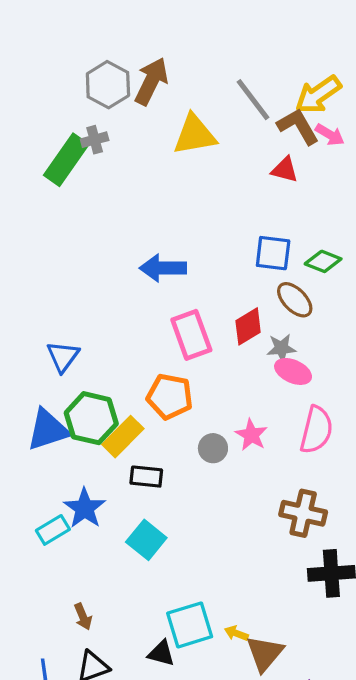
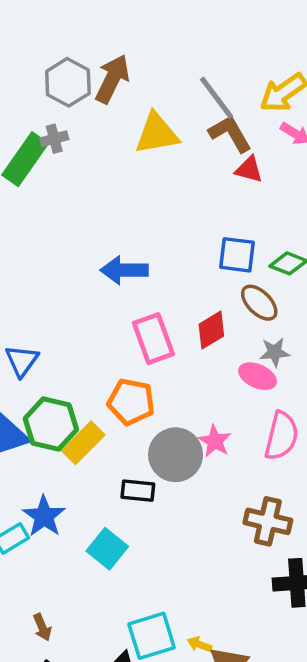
brown L-shape: (298, 126) -> (230, 134), moved
gray star: (281, 348) -> (275, 352), moved
gray circle: (213, 448) -> (176, 455), size x1.8
black rectangle: (146, 477) -> (138, 491), moved

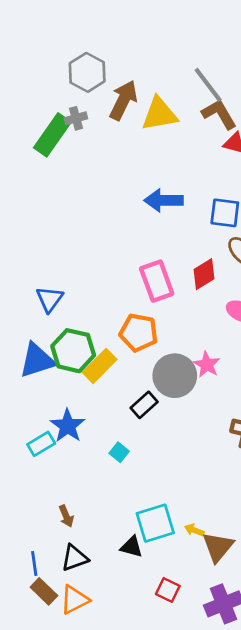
brown arrow: (112, 79) -> (123, 100), moved
blue arrow: (124, 270) -> (164, 200), moved
black rectangle: (138, 491) -> (144, 405), turned -48
cyan square: (107, 549) -> (119, 452), size x0.6

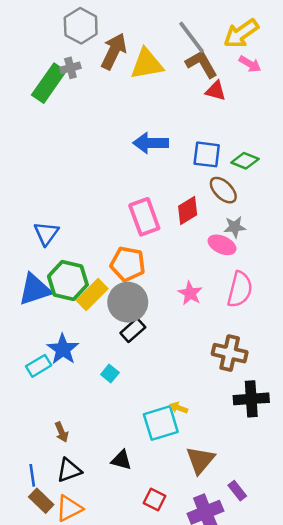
gray circle: (175, 376) -> (128, 302), moved
cyan square: (155, 523) -> (161, 423), moved
yellow arrow: (194, 530) -> (179, 408), moved

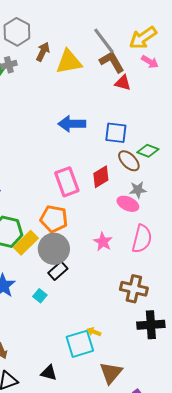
brown arrow: (114, 51) -> (43, 52), size x0.7
green diamond: (245, 161) -> (148, 151), moved
cyan square: (110, 373) -> (40, 296), moved

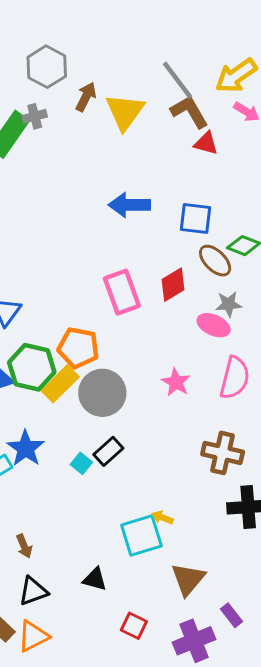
yellow triangle: (69, 62) -> (125, 112), turned -44
orange pentagon: (54, 219) -> (78, 348), moved
black rectangle: (58, 271) -> (108, 451), moved

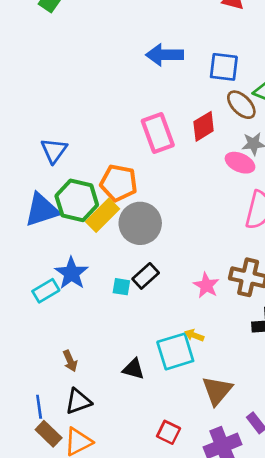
pink star: (176, 382) -> (206, 285), moved
cyan square: (81, 463) -> (121, 287), turned -30
black triangle: (95, 579) -> (133, 369), moved

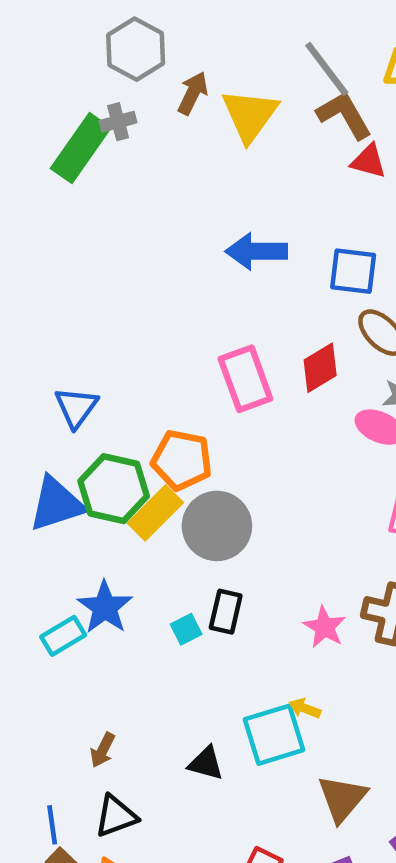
black rectangle: (146, 276) -> (226, 612), turned -35
cyan square: (121, 287) -> (186, 629), turned -36
brown arrow: (70, 361) -> (103, 750), turned 50

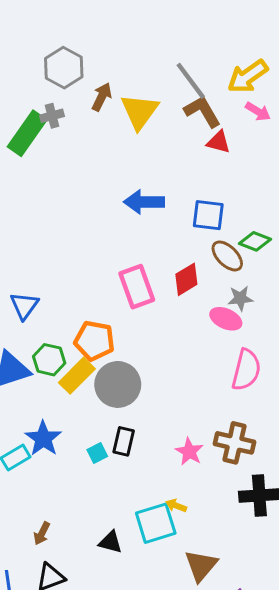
green hexagon: (114, 489) -> (49, 360), size x0.7

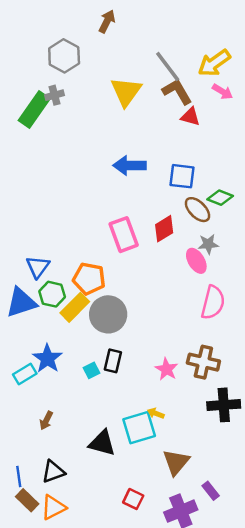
brown arrow: (102, 97) -> (107, 21), moved
blue triangle: (24, 306) -> (38, 267), moved
pink ellipse: (226, 319) -> (196, 261), turned 35
brown arrow: (42, 533) -> (46, 420), moved
black triangle: (110, 542) -> (102, 443), size x1.4

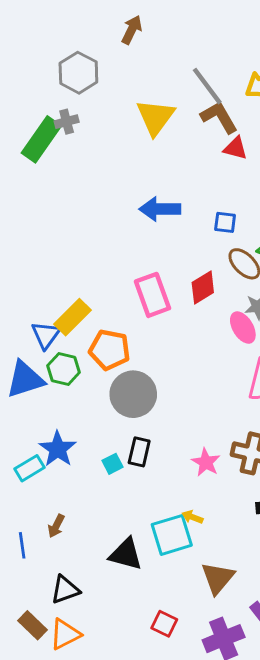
blue square: (182, 176) -> (225, 222), size x0.7
yellow rectangle: (75, 307) -> (72, 317), moved
blue line: (19, 476) -> (22, 545), moved

